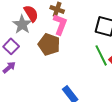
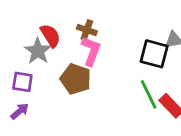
purple square: (11, 46) -> (22, 82), turned -35

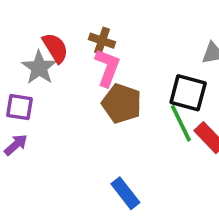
black square: (154, 54) -> (188, 93), moved
brown pentagon: (76, 79) -> (122, 103), moved

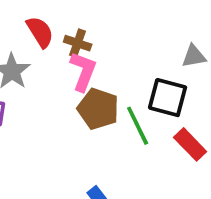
red semicircle: (55, 48) -> (40, 32), moved
green line: (181, 123) -> (138, 126), moved

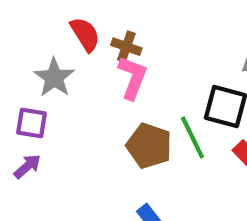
brown pentagon: (98, 109) -> (149, 146), moved

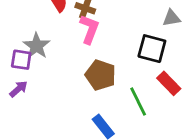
gray star: (54, 78) -> (37, 46), moved
green line: (192, 137) -> (138, 101), moved

